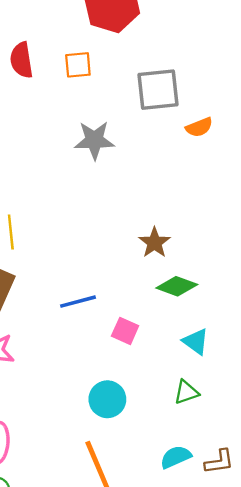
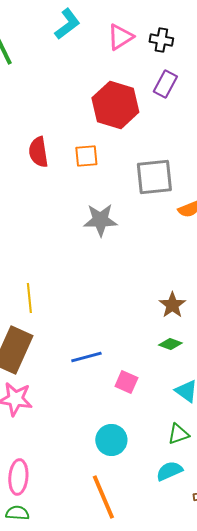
brown star: (154, 243) -> (172, 305), moved
green diamond: (177, 286) -> (170, 344), size x0.7
cyan semicircle: (176, 457) -> (169, 471), moved

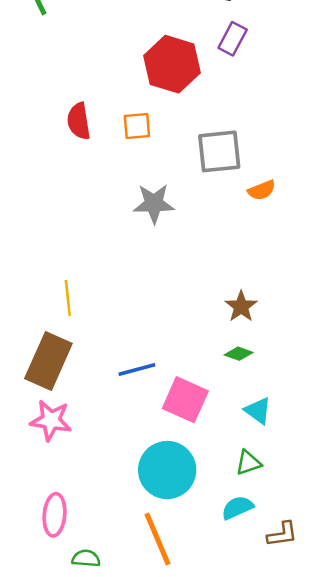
pink square: (126, 382) -> (185, 400), size x1.6
cyan circle: (111, 440) -> (167, 470), size x1.5
green semicircle: (17, 513) -> (86, 558), moved

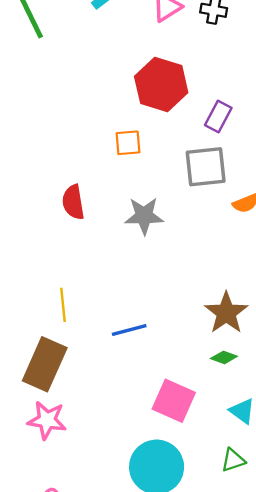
purple rectangle: (233, 39) -> (218, 116), moved
red semicircle: (79, 121) -> (73, 202), moved
brown star: (241, 306) -> (226, 313), size x1.4
blue line: (137, 369) -> (129, 330), moved

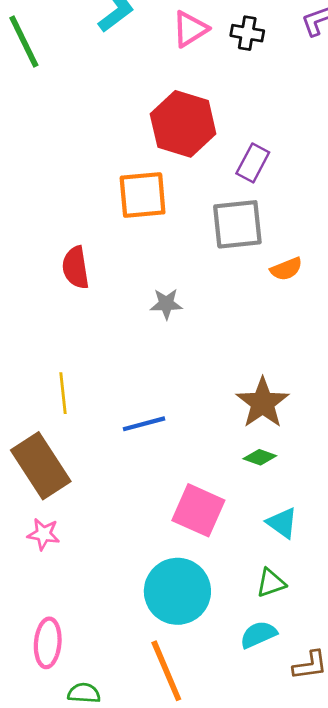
orange square: (128, 143) -> (143, 195), size x1.5
gray star: (144, 216) -> (166, 304), moved, size x0.7
brown rectangle: (45, 364) -> (41, 466), turned -57
pink star: (47, 420) -> (44, 534), size x0.7

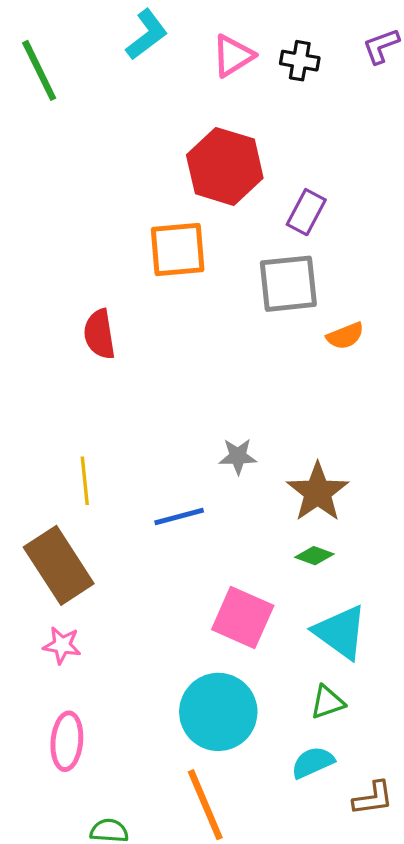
gray star: (166, 304) -> (238, 456), moved
cyan triangle: (282, 523) -> (340, 632), size x1.5
pink ellipse: (48, 643) -> (67, 741), moved

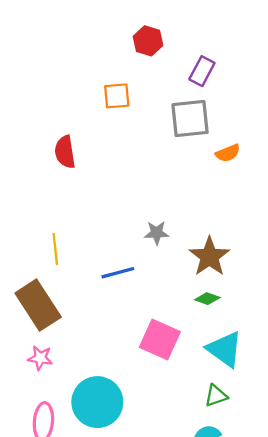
red hexagon: (225, 166) -> (148, 41), size x0.6
orange square: (178, 250) -> (117, 96), size x0.7
cyan circle: (218, 712) -> (97, 402), moved

